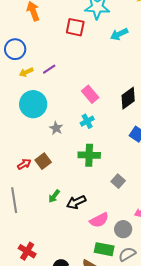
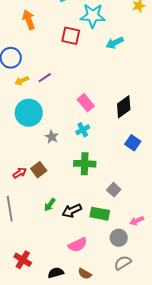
pink semicircle: (99, 220) -> (78, 245), moved
green rectangle: (104, 249) -> (100, 214), moved

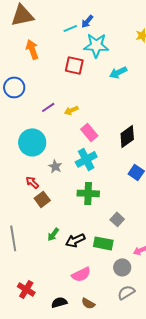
yellow arrow: (22, 81) -> (71, 110), moved
cyan cross: (83, 130) -> (86, 159), size x1.5
red arrow: (20, 173) -> (32, 182), moved, turned -104

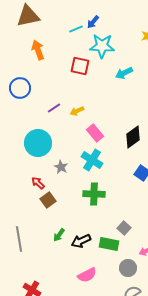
cyan cross: (86, 159) -> (92, 160), turned -30
gray square: (117, 219) -> (124, 228), moved

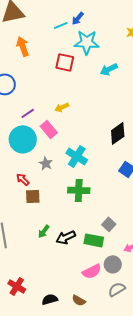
purple line: (54, 108) -> (28, 113), moved
pink rectangle: (95, 133) -> (49, 129), moved
brown square: (48, 200) -> (33, 196), turned 35
pink semicircle: (87, 275) -> (92, 271), moved

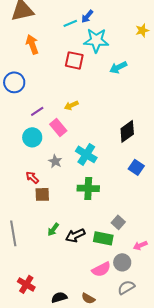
cyan circle: (23, 139) -> (32, 137), size x0.7

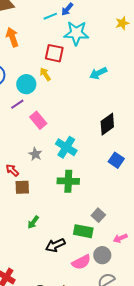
cyan arrow: (118, 67) -> (98, 73), moved
yellow arrow: (71, 105) -> (45, 74), moved, turned 80
cyan circle: (32, 137) -> (26, 84), moved
black arrow: (75, 235) -> (55, 245), moved

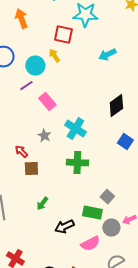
gray circle: (102, 255) -> (111, 228), moved

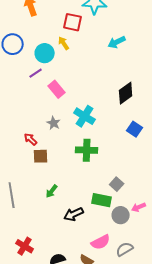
pink semicircle: (90, 244) -> (101, 242), moved

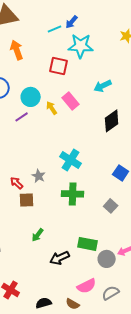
yellow arrow: (64, 43) -> (52, 108), moved
pink rectangle: (57, 89) -> (71, 101), moved
black diamond: (126, 93) -> (112, 121), moved
gray star: (54, 123) -> (39, 176), moved
gray square: (117, 184) -> (111, 206), moved

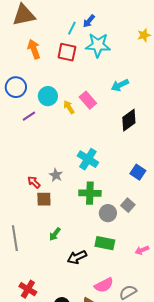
cyan line: (55, 29) -> (72, 28), turned -40
red square: (59, 66) -> (67, 52), moved
purple line: (22, 117) -> (29, 116), moved
gray circle: (107, 259) -> (108, 213), moved

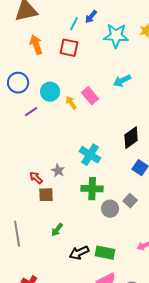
cyan star: (98, 45) -> (116, 36), moved
black diamond: (129, 120) -> (131, 138), moved
green rectangle: (105, 243) -> (105, 253), moved

